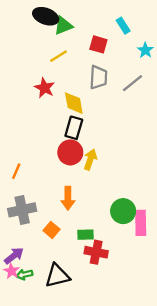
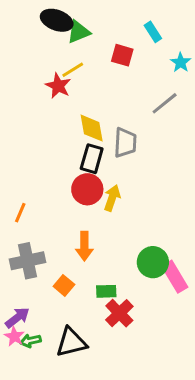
gray trapezoid: (98, 77) -> (125, 143), moved
red star: (44, 88) -> (58, 86), moved
pink rectangle: (141, 223) -> (175, 277), turned -30
red cross: (96, 252) -> (119, 313), turned 35

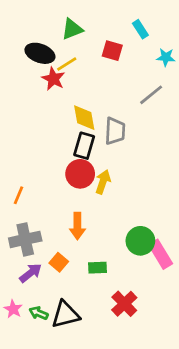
black ellipse: (57, 20) -> (40, 53), moved
cyan star: (181, 62) -> (166, 57), turned -30
red cross: (119, 313) -> (124, 304), moved
purple arrow: (17, 318) -> (31, 273), moved
green arrow: (30, 341) -> (39, 313), moved, turned 36

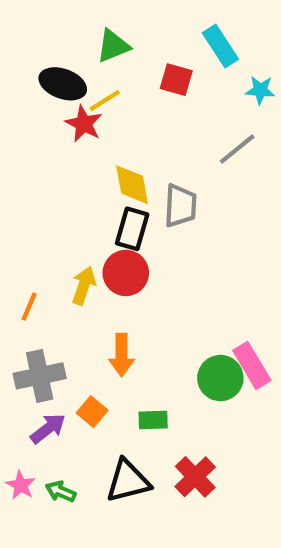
cyan rectangle: (140, 29) -> (220, 46), size x1.4
yellow arrow: (103, 182) -> (84, 286), moved
pink rectangle: (160, 254) -> (252, 365), moved
black triangle: (65, 314) -> (128, 481), moved

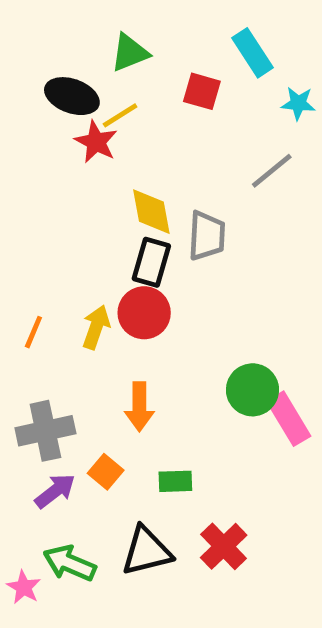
orange line: (29, 307) -> (33, 332), moved
green circle: (220, 378) -> (252, 390), moved
pink star: (21, 485) -> (24, 587), moved
green arrow: (61, 492) -> (70, 563), size x1.5

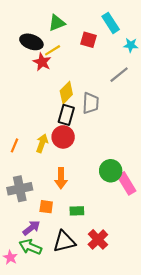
yellow diamond: (151, 212) -> (66, 93), turned 55
orange square: (106, 472) -> (46, 207), turned -32
purple arrow: (55, 491) -> (31, 228), moved

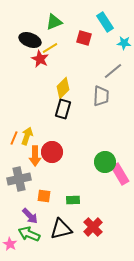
gray trapezoid: (91, 103) -> (101, 96), moved
red circle: (63, 137) -> (52, 152), moved
yellow arrow: (42, 143) -> (27, 136), moved
orange arrow: (61, 178) -> (35, 156), moved
purple arrow: (31, 228) -> (30, 216), turned 84

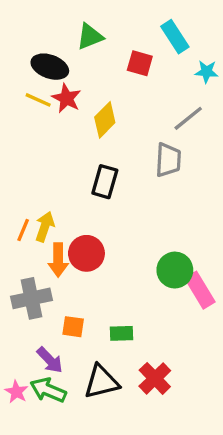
yellow line: (50, 48) -> (38, 100), moved, turned 56
yellow diamond: (63, 88) -> (105, 120), moved
pink star: (10, 244) -> (16, 392), moved

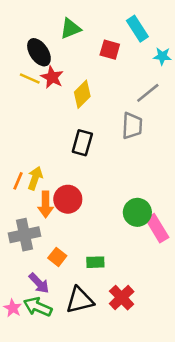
black ellipse: (50, 67) -> (39, 52), turned 36
orange square: (73, 327) -> (57, 257), turned 30

